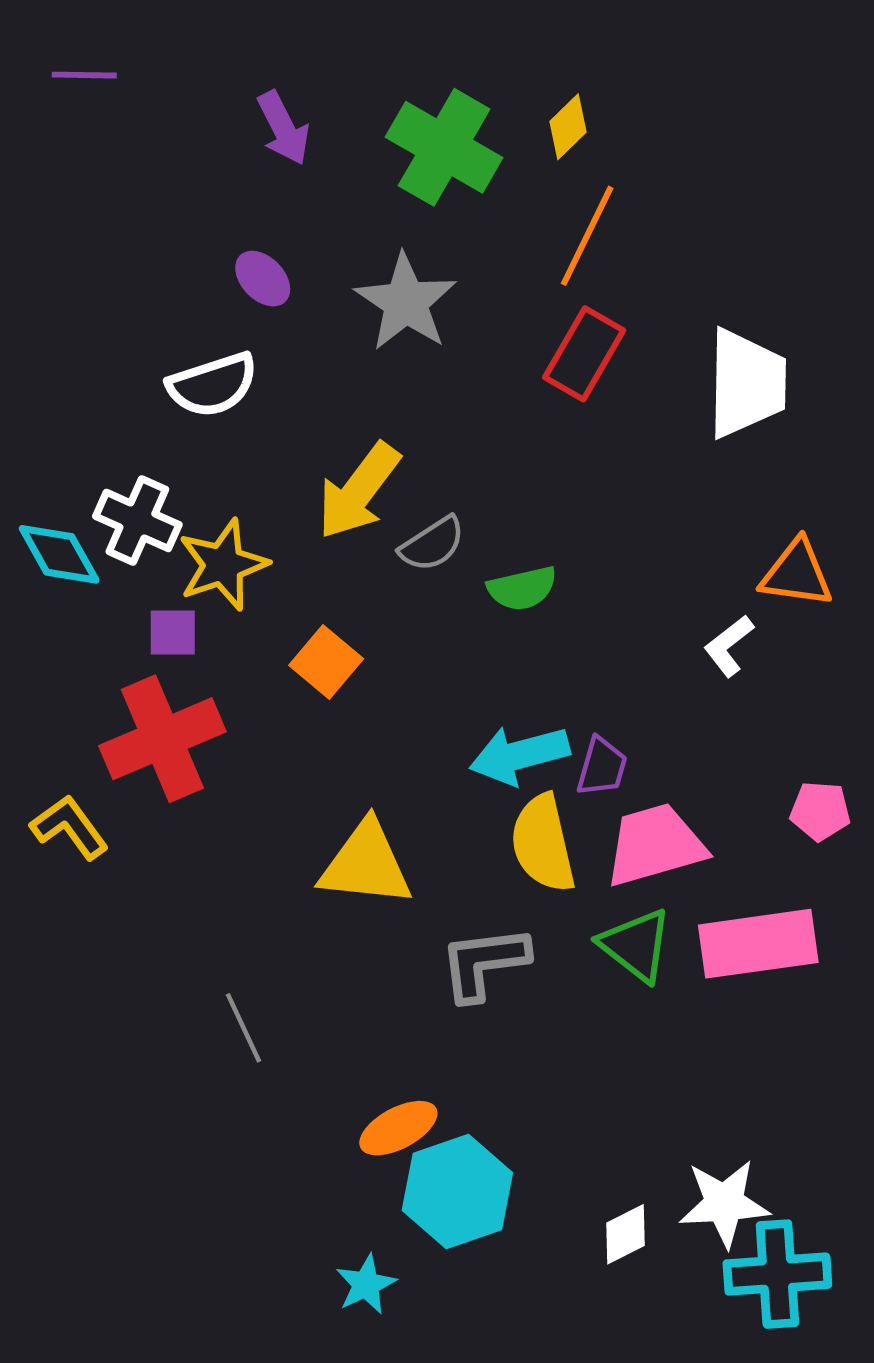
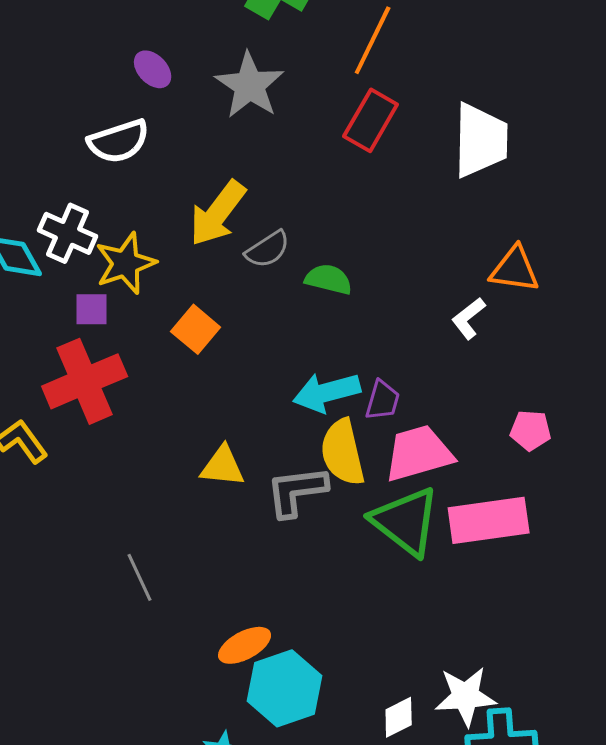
green semicircle: (522, 588) -> (329, 279), turned -153
yellow triangle: (366, 864) -> (223, 466), size x0.7
green triangle: (636, 945) -> (406, 521), size x1.4
gray L-shape: (484, 963) -> (297, 491), moved

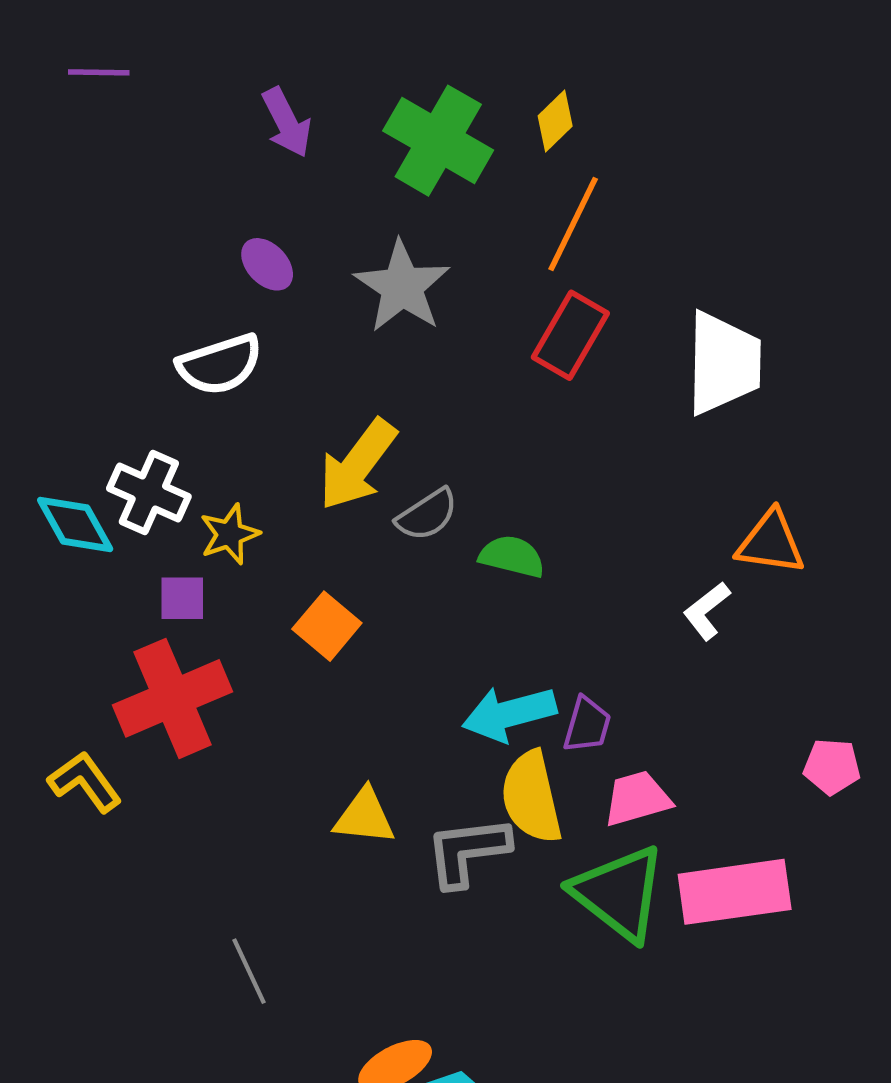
yellow star: (126, 263) -> (230, 534), size x0.7
pink pentagon: (531, 430) -> (832, 767), moved
pink trapezoid: (419, 453) -> (637, 799), size x0.7

